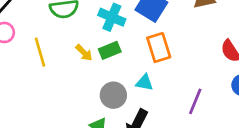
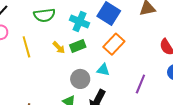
orange rectangle: (159, 48) -> (114, 44), turned 60

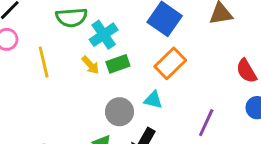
cyan cross: (80, 22) -> (104, 35), moved, turned 30

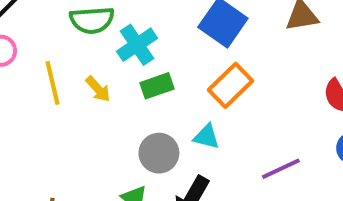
yellow arrow: (90, 65) -> (98, 89), moved
purple line: (206, 123) -> (281, 169), turned 40

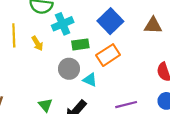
green rectangle: (157, 86) -> (80, 44), moved
gray circle: (159, 153) -> (69, 69), moved

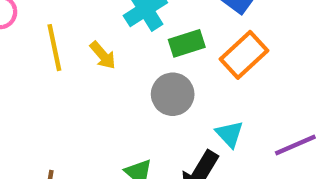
cyan triangle: (90, 80) -> (230, 134), moved, turned 32

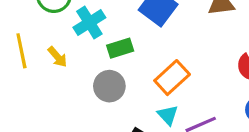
orange rectangle: (244, 55) -> (172, 78), moved
cyan triangle: (230, 134) -> (168, 115), moved

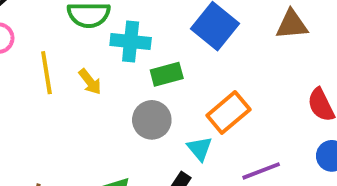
cyan cross: (89, 23) -> (131, 41), turned 36
cyan triangle: (168, 115) -> (200, 149), moved

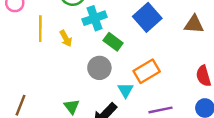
cyan cross: (131, 41) -> (95, 18), turned -35
green rectangle: (167, 74) -> (113, 42), turned 42

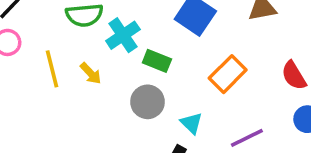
orange rectangle: (147, 71) -> (228, 74), moved

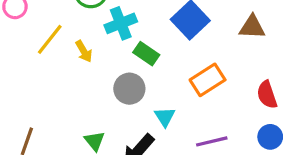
yellow line: (52, 69) -> (50, 39), turned 40

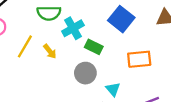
orange rectangle: (208, 80) -> (139, 59), turned 35

